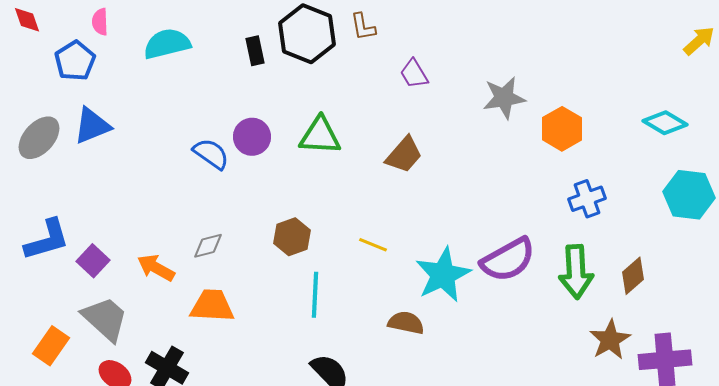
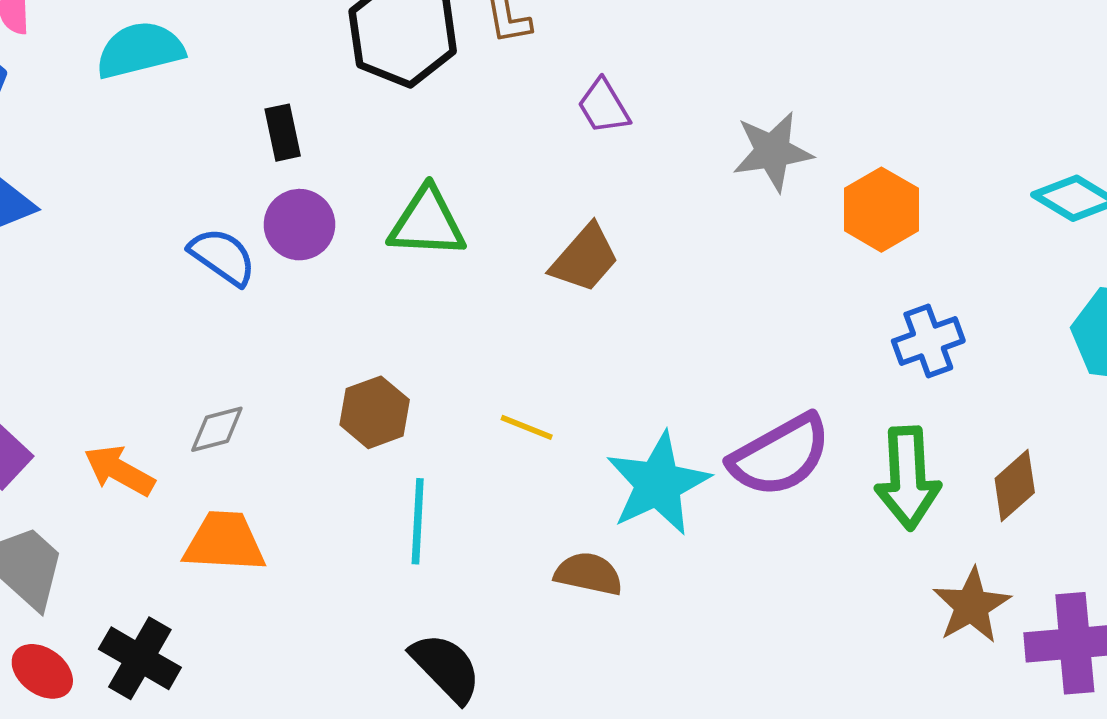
black rectangle: (255, 51) -> (283, 133), moved

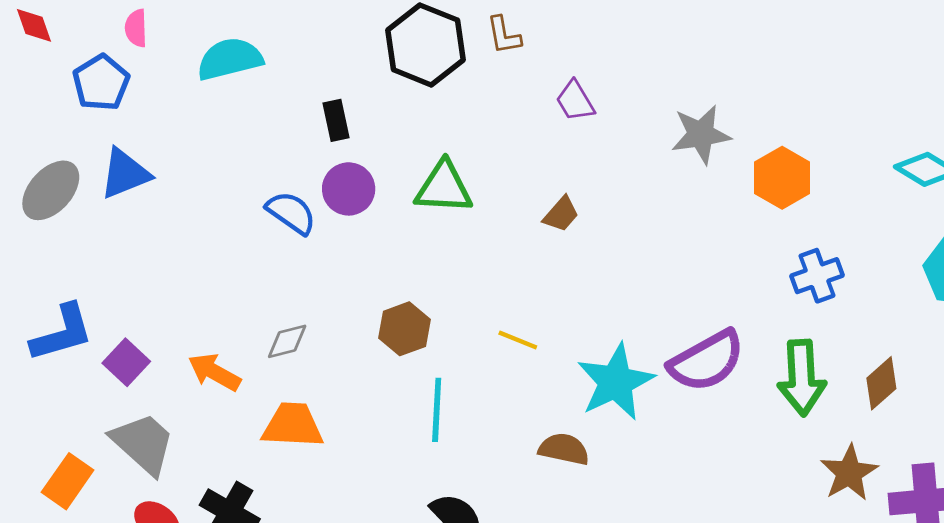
brown trapezoid: (585, 258) -> (561, 214), size x0.7

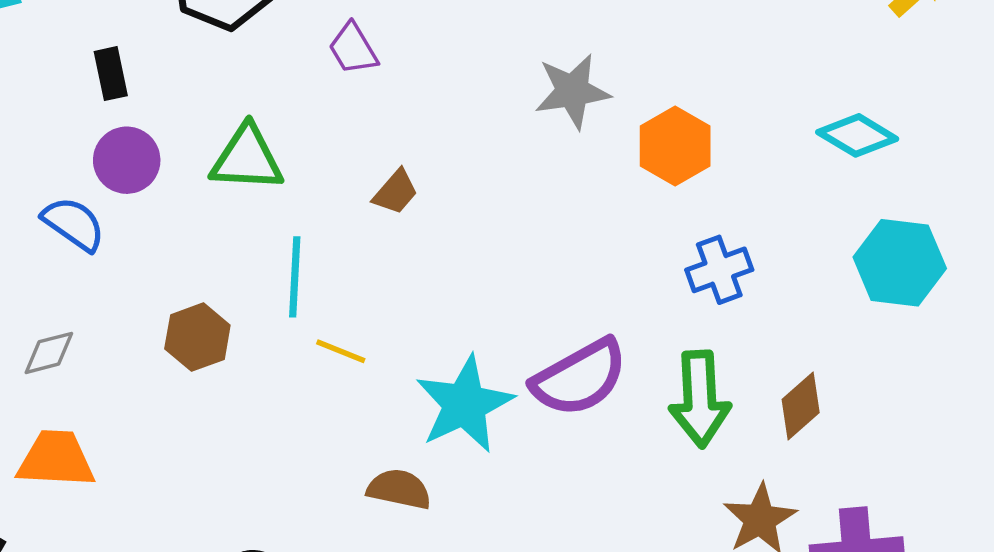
purple trapezoid: (575, 101) -> (353, 49), moved
blue semicircle: (291, 213) -> (74, 224), moved
cyan line: (437, 410) -> (295, 277), moved

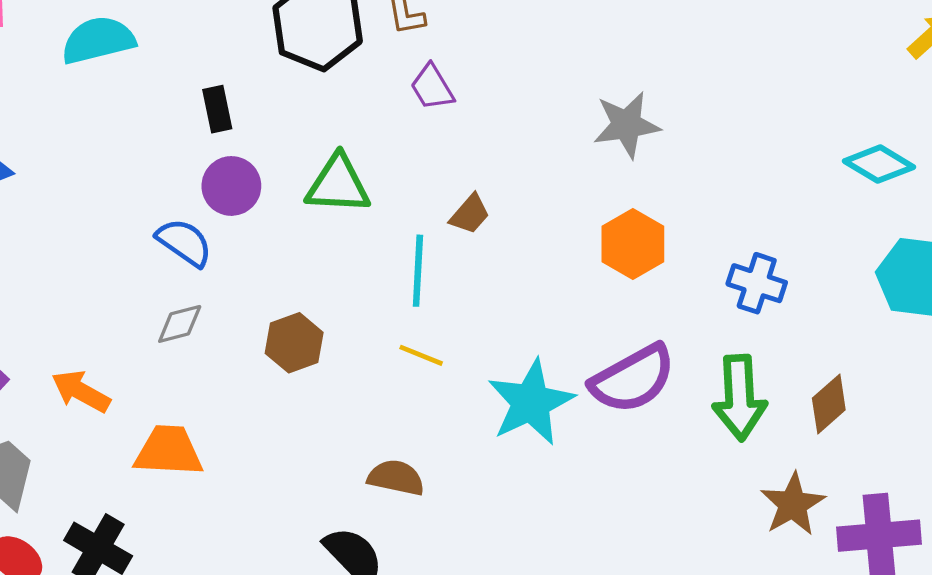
orange hexagon: (675, 146) -> (633, 244), moved
blue cross: (719, 270) -> (757, 283), turned 38
cyan line: (295, 277) -> (418, 271), moved
gray diamond: (49, 353) -> (180, 324), moved
brown semicircle: (399, 489) -> (396, 478), moved

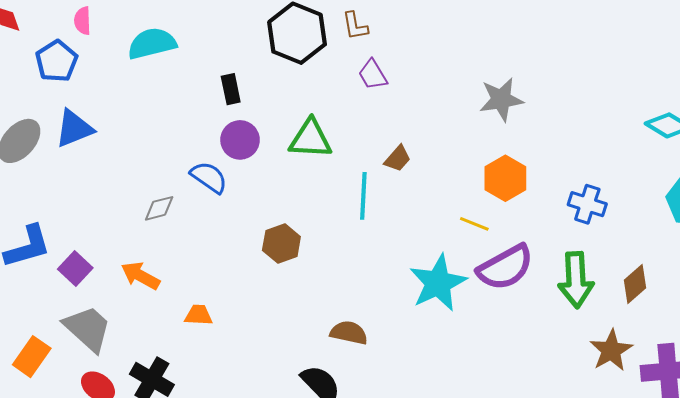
gray diamond: (180, 324) -> (159, 208), moved
yellow line: (421, 355) -> (474, 224), moved
orange trapezoid: (169, 451) -> (199, 315), size x0.6

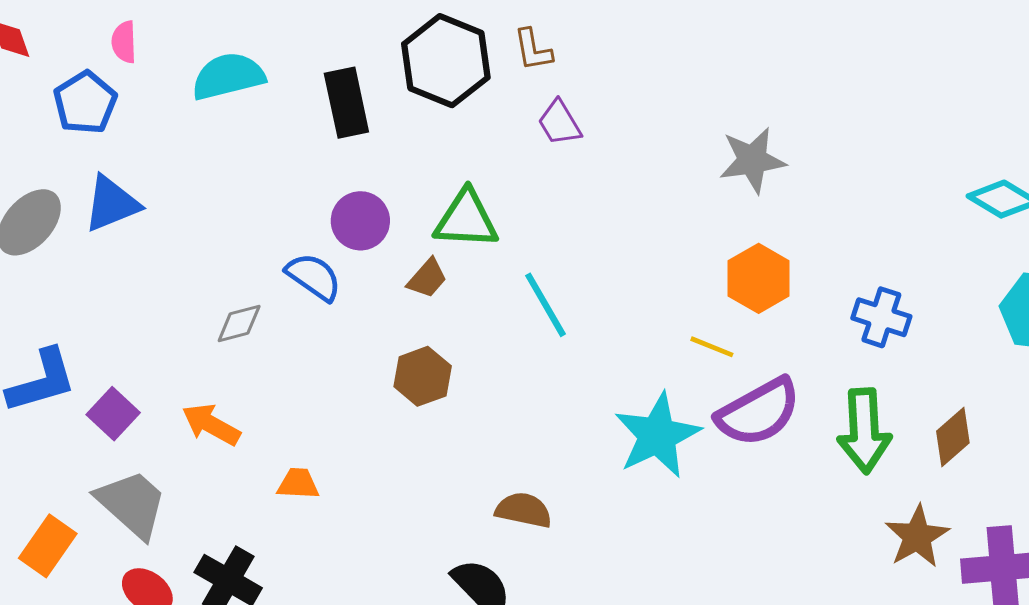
black rectangle: (231, 89) -> (346, 103), moved, size x1.5
brown trapezoid: (398, 159) -> (427, 278), moved
cyan line: (363, 196) -> (545, 305), turned -33

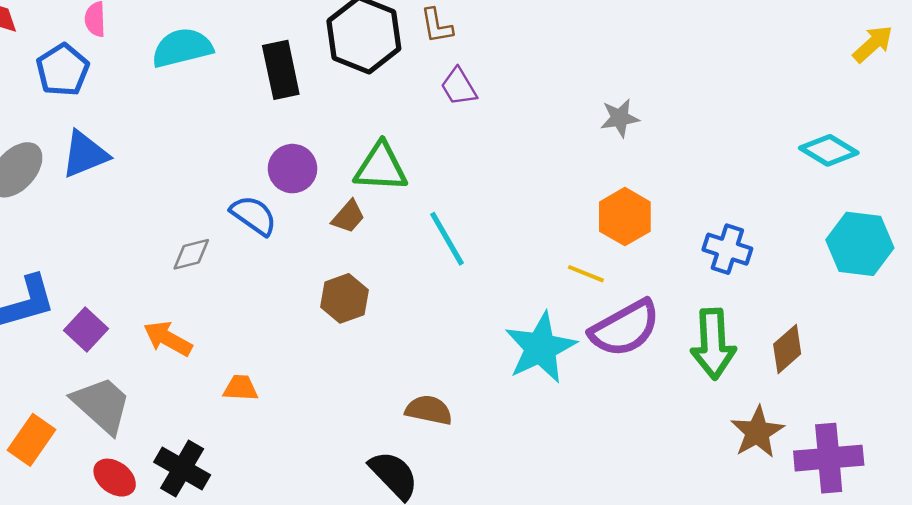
gray star: (752, 160) -> (620, 118), size x0.7

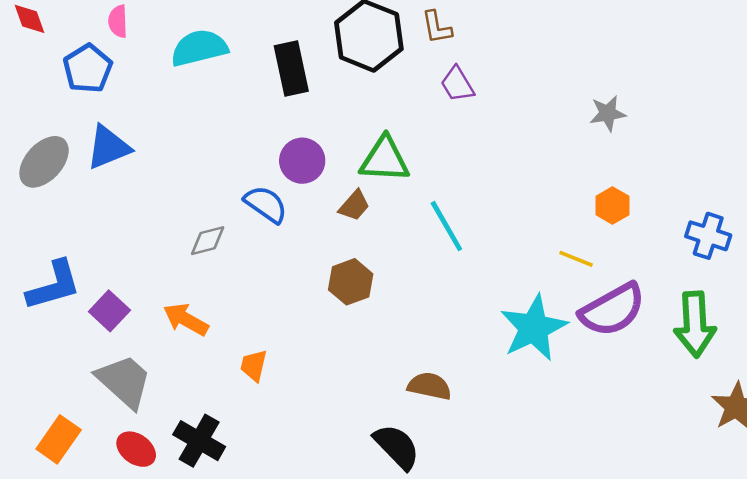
orange hexagon: (625, 217) -> (612, 205), size x0.7
orange trapezoid: (241, 388) -> (254, 365), turned -80
orange rectangle: (32, 440) -> (59, 439), moved

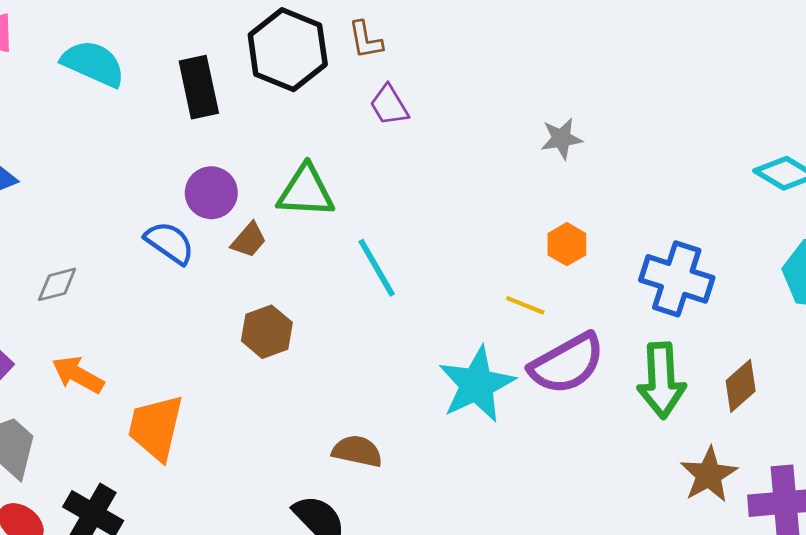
cyan semicircle: (199, 48) -> (93, 64), turned 38
brown trapezoid: (354, 205) -> (249, 240), moved
blue cross: (708, 236) -> (677, 279), size x1.4
gray diamond: (208, 241) -> (57, 284), moved
orange trapezoid: (254, 365) -> (156, 428), size x1.8

